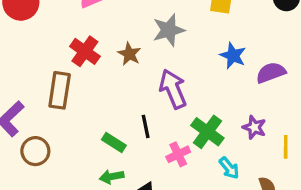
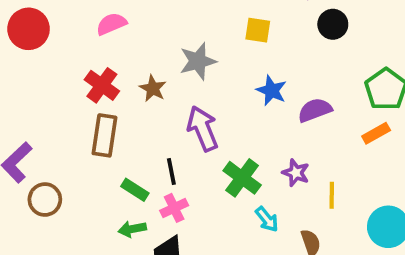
brown rectangle: (60, 90) -> (105, 135), moved
pink cross: (178, 154) -> (174, 208), moved

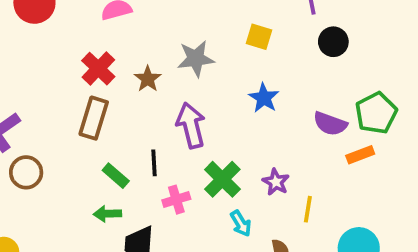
purple semicircle: (315, 110) -> (330, 124), moved, turned -148
pink cross: (174, 208) -> (176, 200), moved

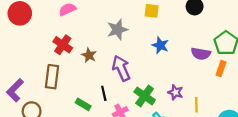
brown star: (148, 79) -> (89, 55), moved
brown rectangle: (94, 118) -> (52, 77), moved
orange rectangle: (360, 155) -> (221, 68), turned -40

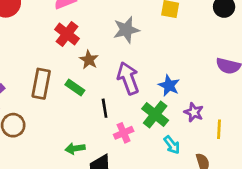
red cross: (63, 45) -> (67, 34), moved
blue star: (160, 45) -> (169, 85), moved
green rectangle: (83, 104) -> (75, 87), moved

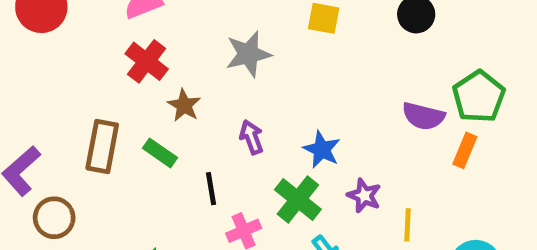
purple arrow: (128, 78) -> (251, 137), size x0.6

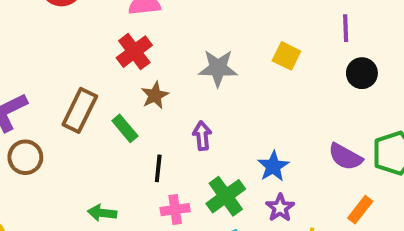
blue star: (322, 150) -> (273, 166), moved
orange rectangle: (465, 150) -> (360, 210), moved

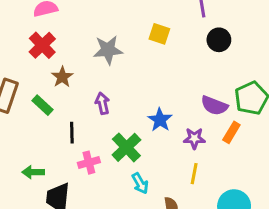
purple star: (280, 208) -> (194, 138), moved, turned -30
orange rectangle: (360, 210) -> (231, 132), moved

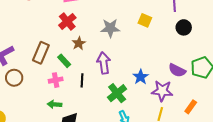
purple arrow: (102, 103) -> (104, 63), size x1.5
orange rectangle: (231, 132) -> (191, 107), moved
purple star: (194, 138) -> (162, 91), size x1.5
pink cross: (89, 163) -> (56, 80), moved

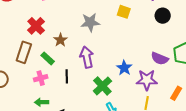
red cross: (67, 21) -> (36, 26), moved

